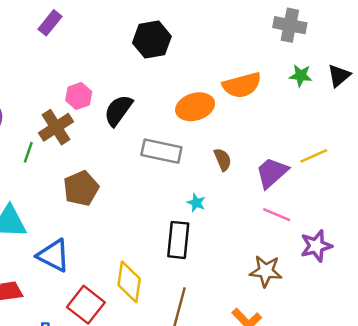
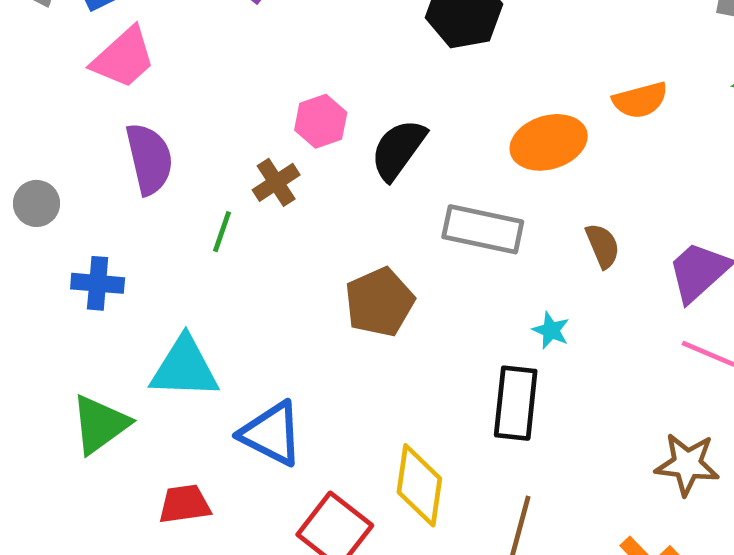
orange semicircle: (242, 85) -> (640, 100), size x0.7
brown cross: (56, 127) -> (276, 182), size x0.7
brown pentagon: (81, 188) -> (379, 302), moved

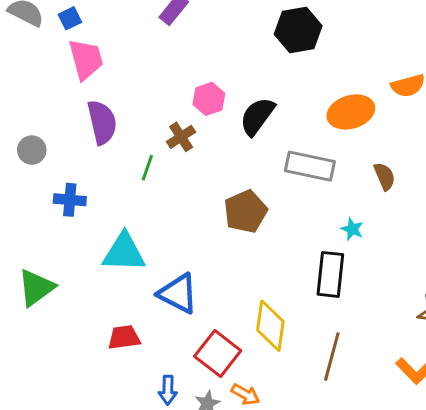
pink trapezoid: (123, 58) -> (86, 59), turned -63
green triangle: (100, 424) -> (36, 288), moved

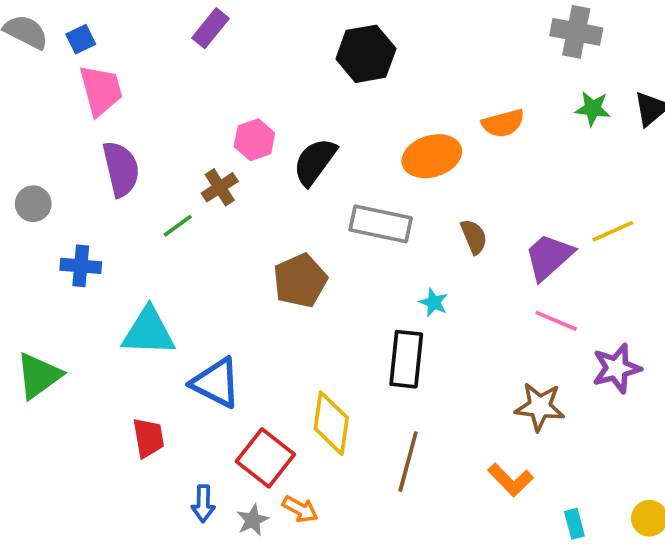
green line: (147, 168) -> (178, 226), turned 35
red trapezoid: (124, 337) -> (148, 438), turned 88

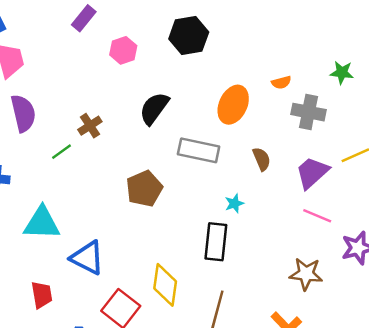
gray cross: (576, 32) -> (308, 112), moved
orange semicircle: (503, 123) -> (281, 82), size x0.7
pink hexagon: (254, 140) -> (123, 50), moved
orange ellipse: (432, 156) -> (233, 105), turned -48
cyan star: (434, 302) -> (234, 203), turned 30

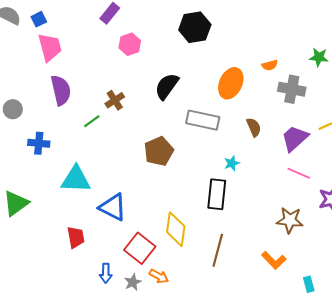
pink hexagon: (123, 50) -> (130, 44), moved

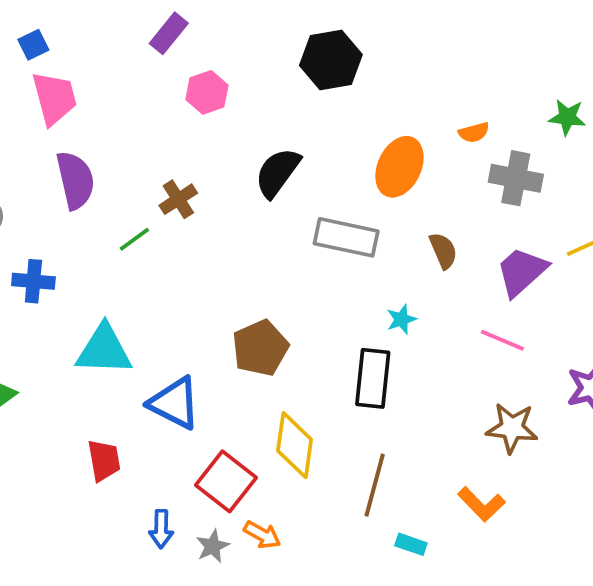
brown pentagon: (159, 151) -> (260, 348), moved
pink line: (299, 173) -> (502, 340), moved
cyan rectangle: (309, 284) -> (411, 544), moved, turned -56

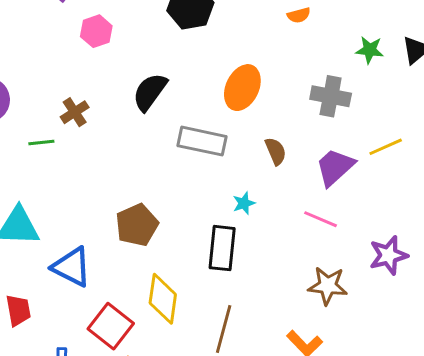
orange semicircle: (474, 132) -> (299, 15), moved
green line: (134, 239) -> (41, 143), turned 30

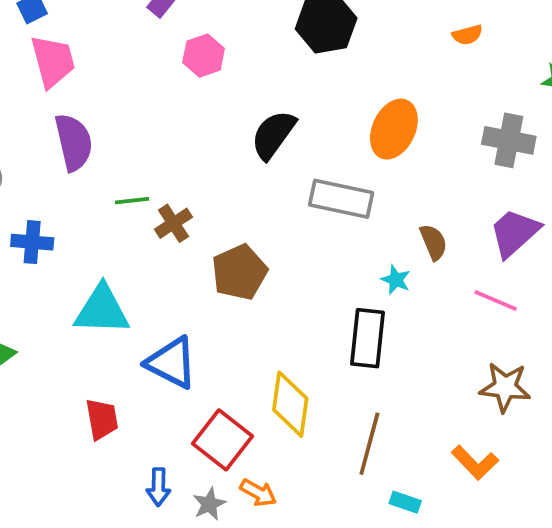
brown cross: (75, 112) -> (173, 223), moved
brown semicircle: (276, 151) -> (433, 242), moved
cyan star: (244, 203) -> (396, 280), turned -30
brown pentagon: (137, 225) -> (239, 272), moved

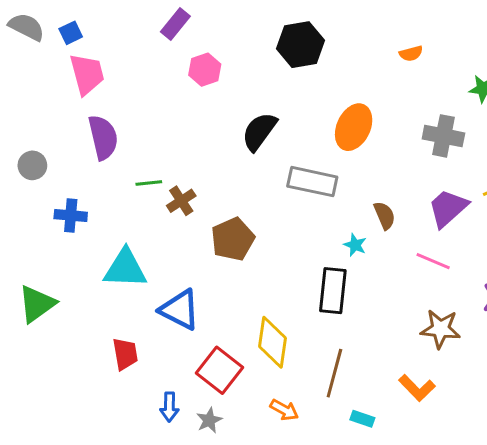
orange arrow: (258, 493) -> (284, 410), moved

